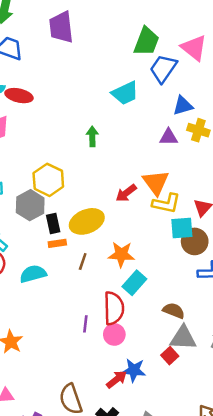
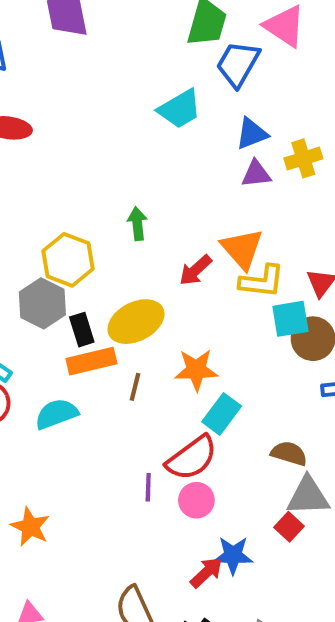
blue triangle: (183, 106) -> (252, 134), moved
yellow cross: (198, 130) -> (303, 158), turned -30
green arrow: (92, 136) -> (137, 224), moved
orange rectangle: (57, 243) -> (91, 361), size x1.6
red semicircle: (114, 308) -> (192, 458), turned 60

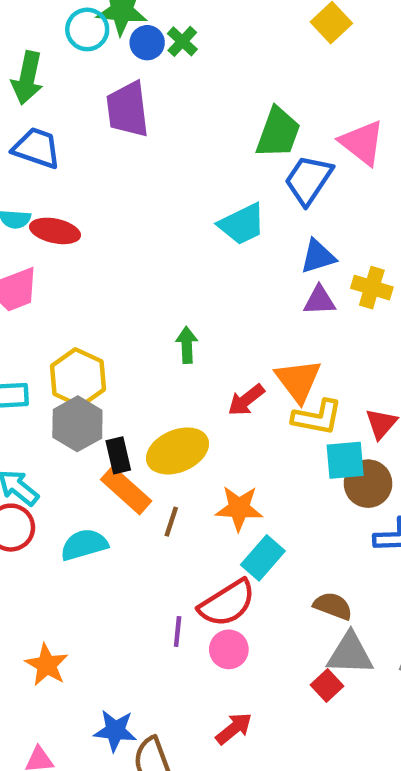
yellow cross: (303, 158) -> (372, 288), turned 30
yellow hexagon: (68, 260) -> (78, 378), moved
orange rectangle: (91, 361) -> (126, 490), turned 51
blue star: (233, 555) -> (115, 731), moved

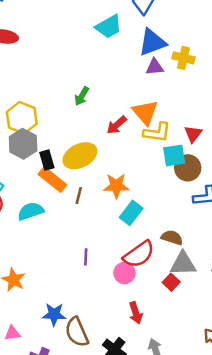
blue triangle: (318, 257) -> (152, 42), size x1.4
green arrow: (187, 345) -> (82, 96), turned -144
red semicircle: (227, 603) -> (139, 254), moved
pink circle: (229, 649) -> (124, 273), moved
red arrow: (234, 728) -> (136, 313), moved, turned 115

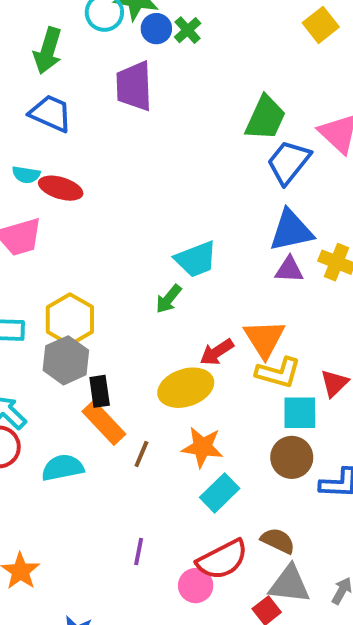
cyan trapezoid: (109, 27) -> (196, 259), moved
yellow ellipse: (80, 156) -> (186, 388), moved
brown circle: (188, 168) -> (292, 457), moved

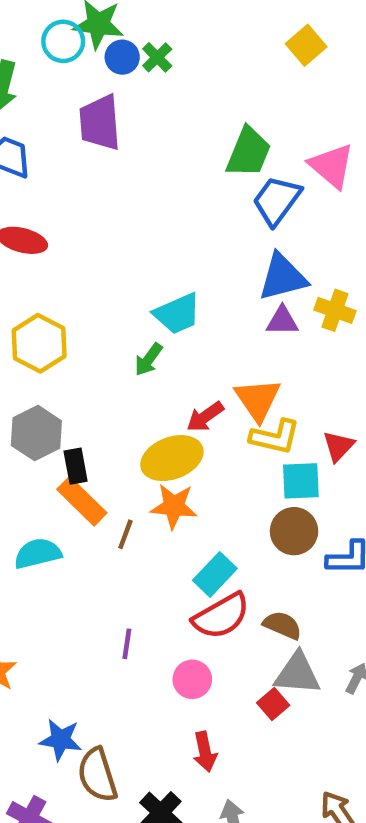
yellow hexagon: (70, 319) -> (39, 343), moved
orange star: (202, 447) -> (174, 506), moved
red semicircle: (222, 559) -> (221, 616), moved

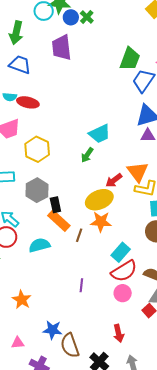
pink circle: (192, 679) -> (123, 293), moved

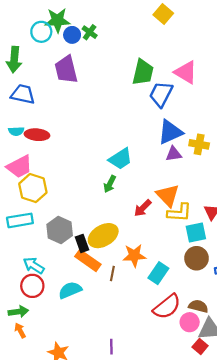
yellow hexagon: (37, 149) -> (33, 188), moved
yellow ellipse: (99, 200) -> (103, 236), moved
cyan rectangle: (121, 252) -> (158, 273), moved
purple line: (81, 285) -> (111, 347), moved
pink circle: (123, 293) -> (190, 322), moved

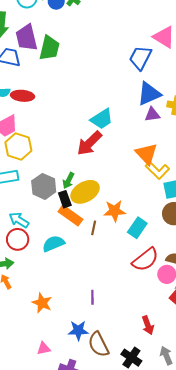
purple trapezoid: (66, 69) -> (27, 38), moved
green trapezoid: (143, 72) -> (49, 48), moved
green arrow: (110, 184) -> (68, 181), moved
red arrow: (143, 208) -> (89, 143), moved, size x1.5
yellow L-shape: (179, 213) -> (157, 170), turned 40

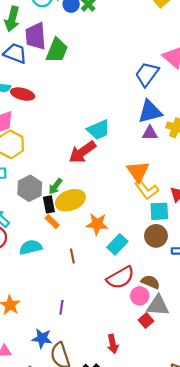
orange rectangle: (70, 215) -> (52, 222), size x0.6
brown line: (94, 228) -> (72, 256), moved, turned -32

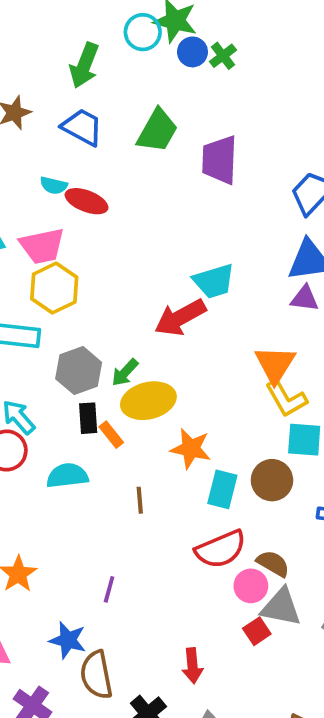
purple trapezoid: (36, 36) -> (220, 160), moved
black rectangle: (49, 204) -> (88, 418), moved
brown circle: (156, 236) -> (272, 480), moved
cyan rectangle: (117, 244) -> (222, 489), turned -36

